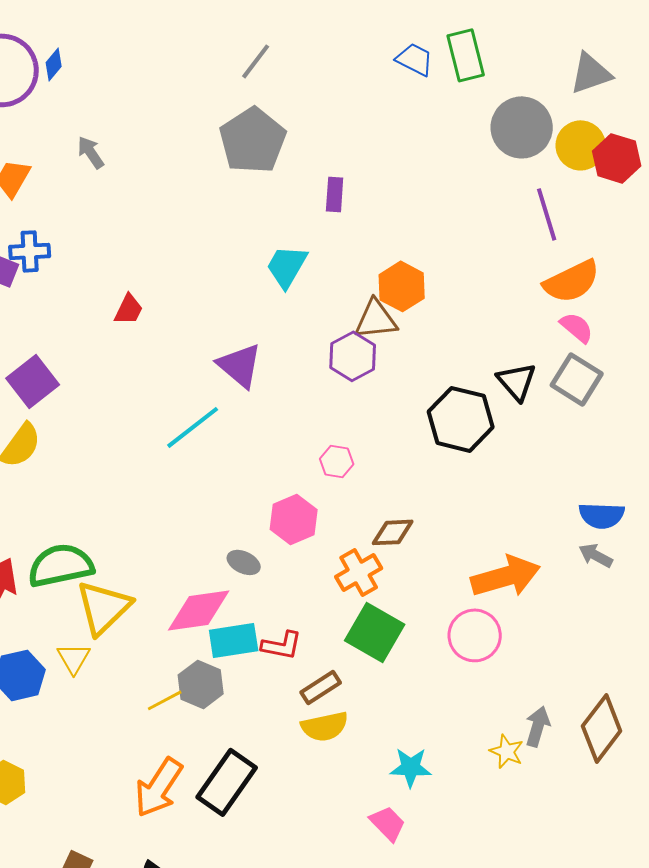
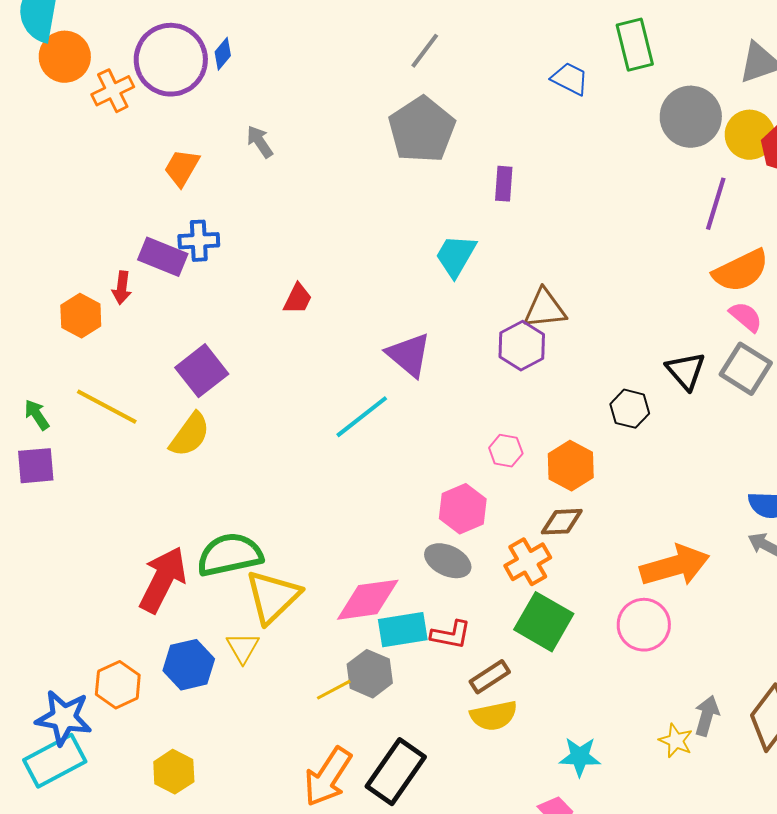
blue trapezoid: (415, 59) -> (570, 79), moved
purple line: (547, 214) -> (716, 204), turned 34
orange hexagon: (402, 286) -> (571, 466), moved
black hexagon: (461, 419) -> (630, 409), size x0.6
gray ellipse: (244, 562) -> (448, 561), moved, size x1.4

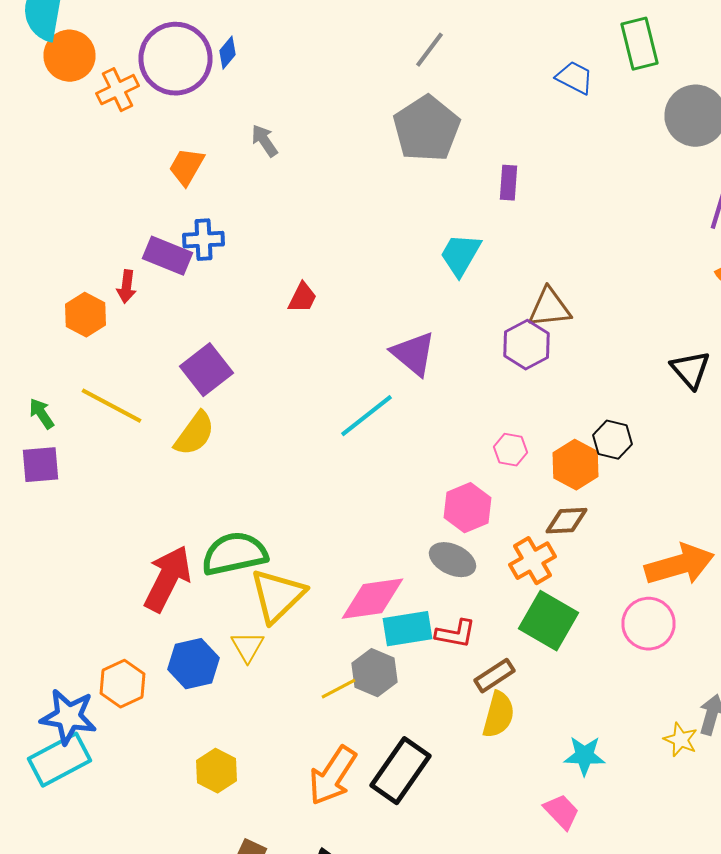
black hexagon: (630, 409) -> (612, 440), moved
yellow semicircle: (494, 716) -> (498, 715), turned -63
yellow hexagon: (174, 772) -> (216, 771), moved

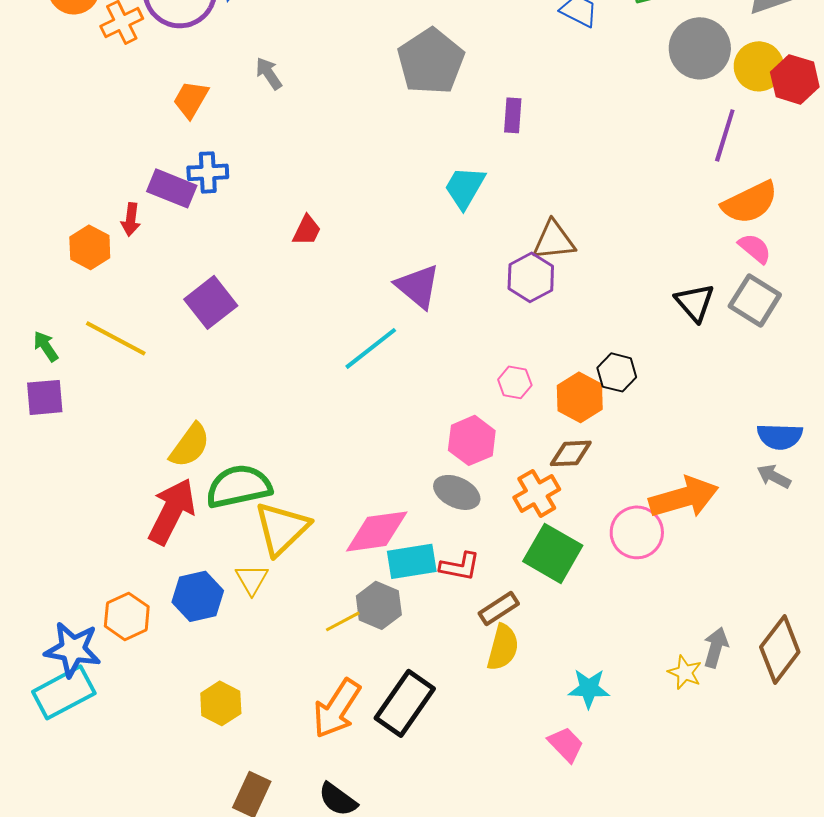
yellow semicircle: (194, 434) -> (190, 445), moved
pink circle: (648, 624) -> (637, 532), moved

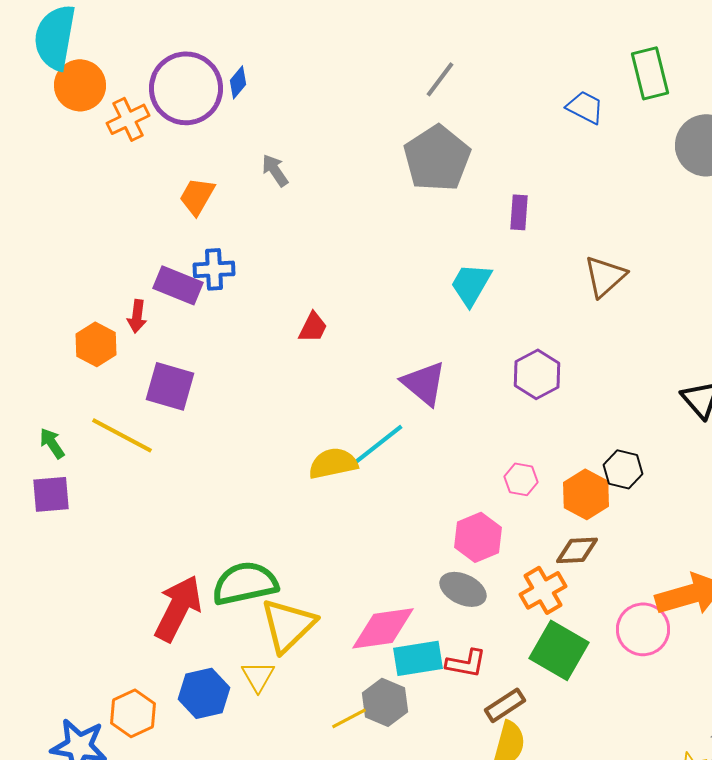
brown triangle: (554, 240) -> (605, 276), moved, turned -36
purple square: (211, 302) -> (170, 386), moved, turned -36
yellow semicircle: (190, 445) -> (333, 463), moved, turned -138

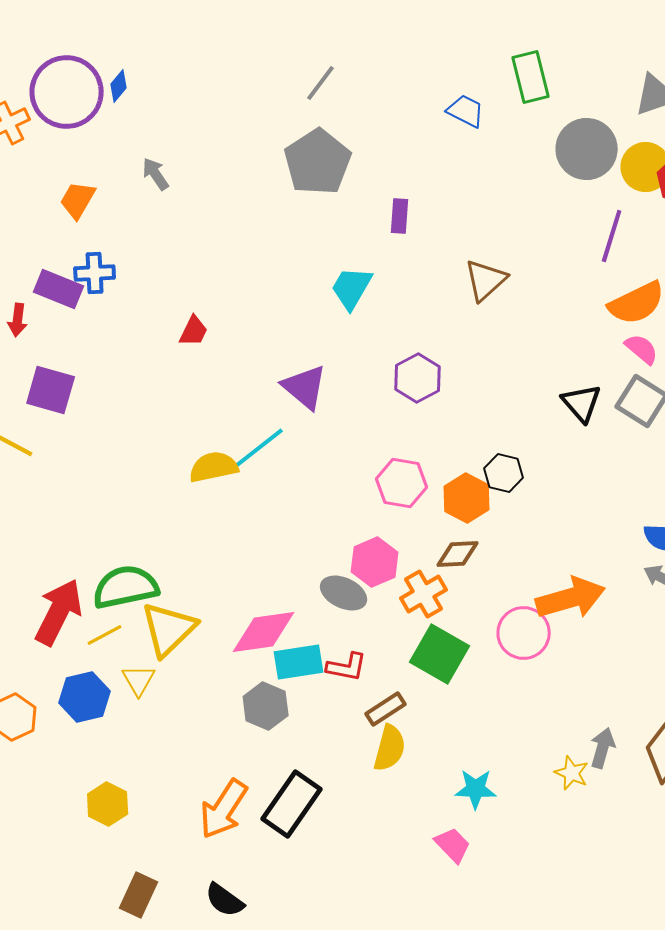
pink hexagon: (521, 479) -> (402, 483), size x1.5
pink hexagon: (478, 537) -> (375, 562), moved
yellow line: (349, 718) -> (105, 635), moved

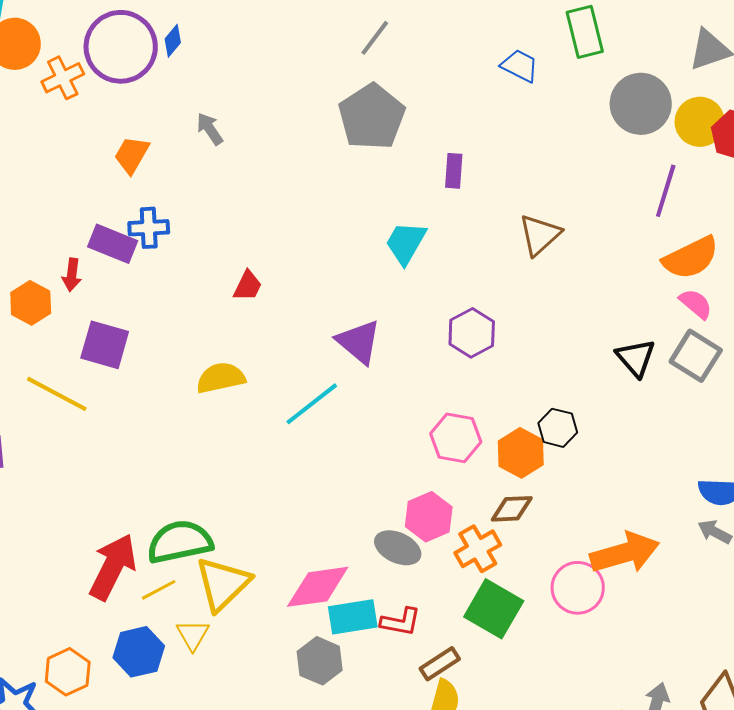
yellow semicircle: (214, 467) -> (221, 378), moved

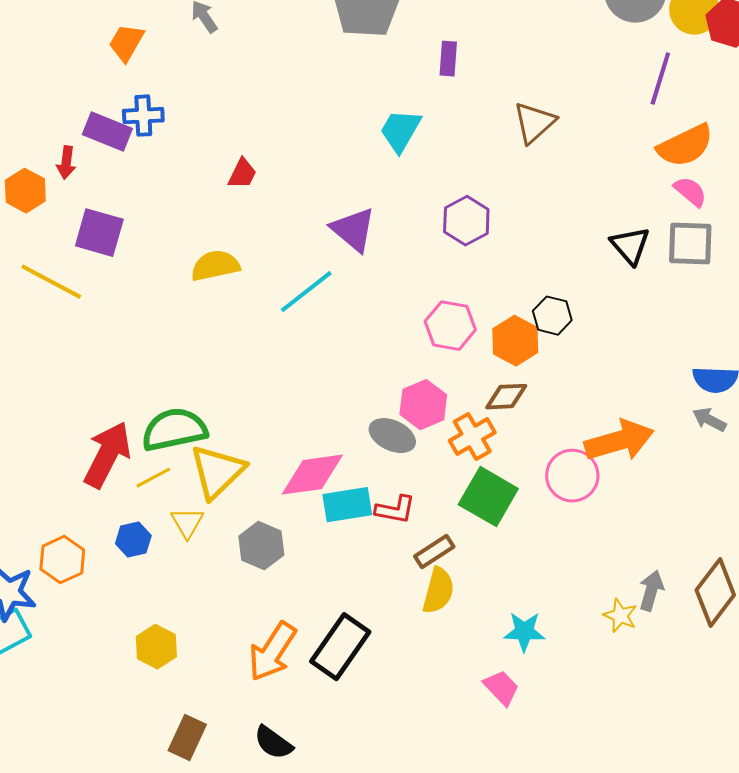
gray square: (696, 356) -> (690, 244), turned -30
blue hexagon: (139, 652) -> (133, 540), size x0.7
gray hexagon: (320, 661) -> (261, 546), moved

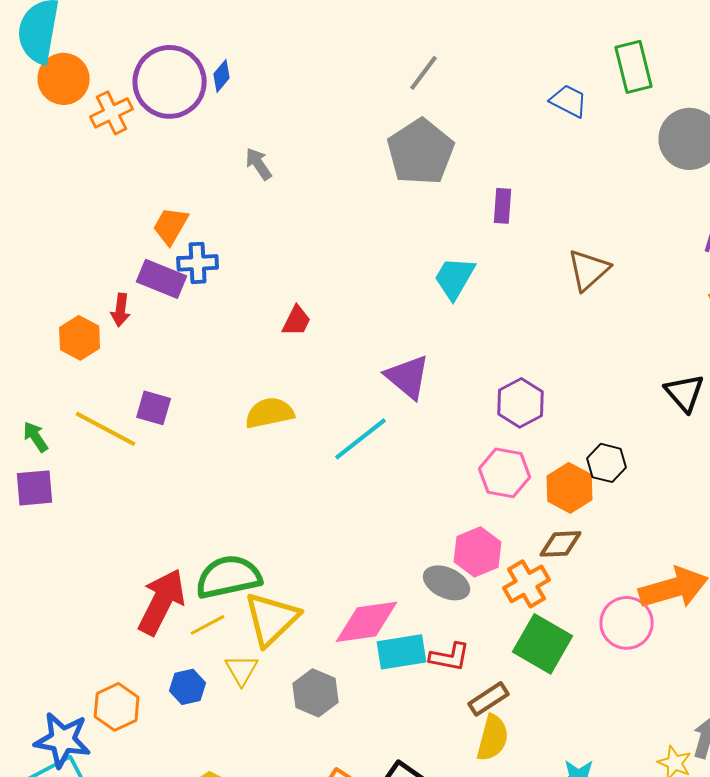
orange trapezoid: (126, 43) -> (171, 226), moved
purple hexagon: (466, 221) -> (521, 403), moved
purple square: (99, 233) -> (154, 408), moved, size x0.7

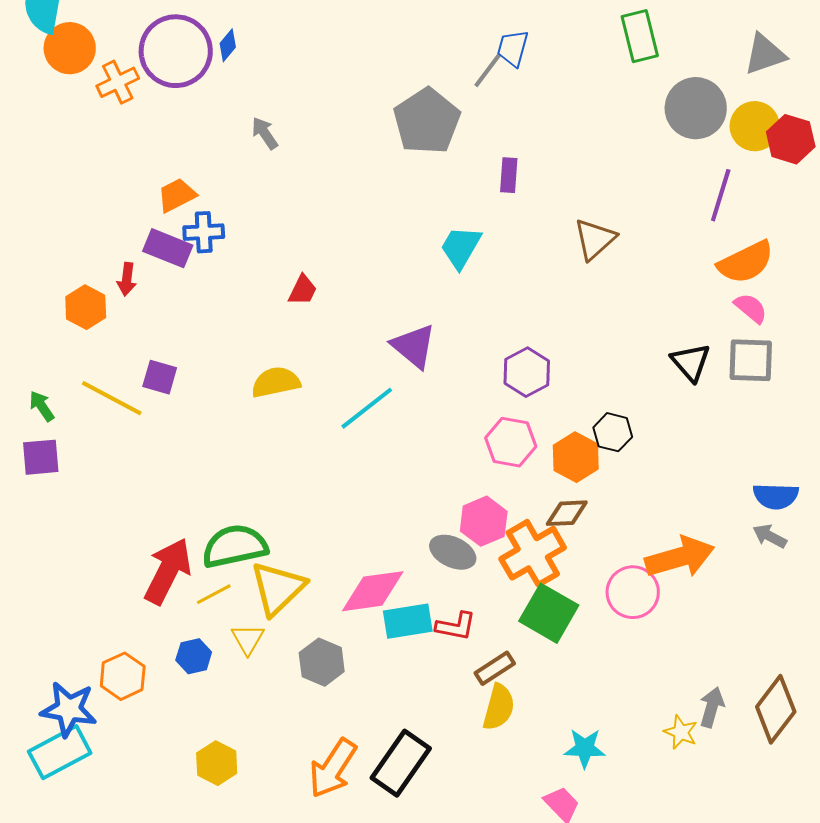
gray line: (424, 73) -> (488, 70), moved
blue trapezoid: (569, 101) -> (513, 48), moved, turned -102
orange trapezoid: (171, 226) -> (177, 195), turned 33
orange cross: (527, 584) -> (533, 553), size x1.4

